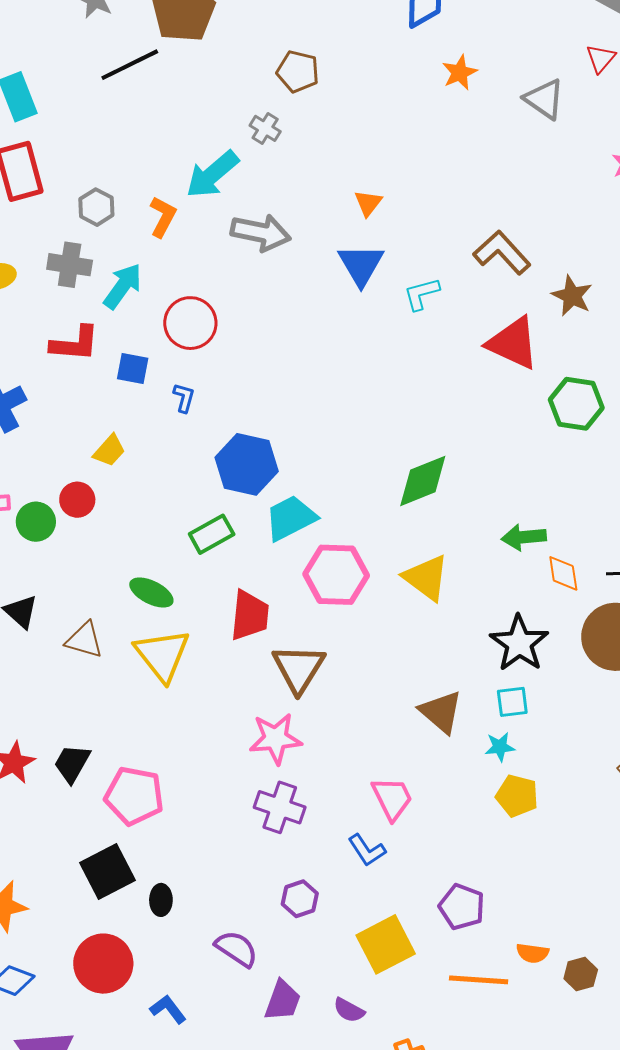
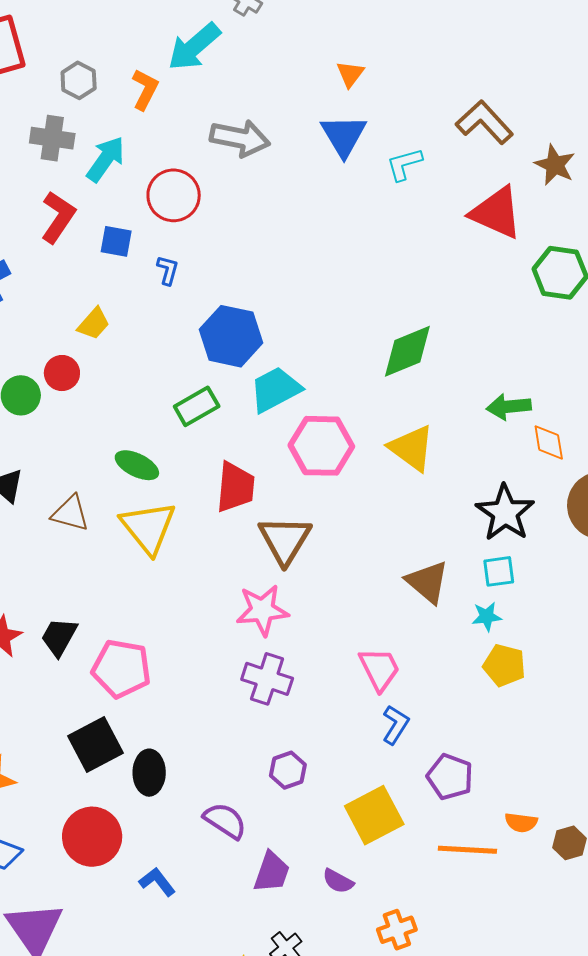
gray arrow: (261, 233) -> (240, 138), moved
red L-shape: (75, 344) -> (58, 217), turned -60
blue L-shape: (367, 850) -> (395, 725), moved, turned -114
black ellipse: (161, 900) -> (149, 773), size x1.4

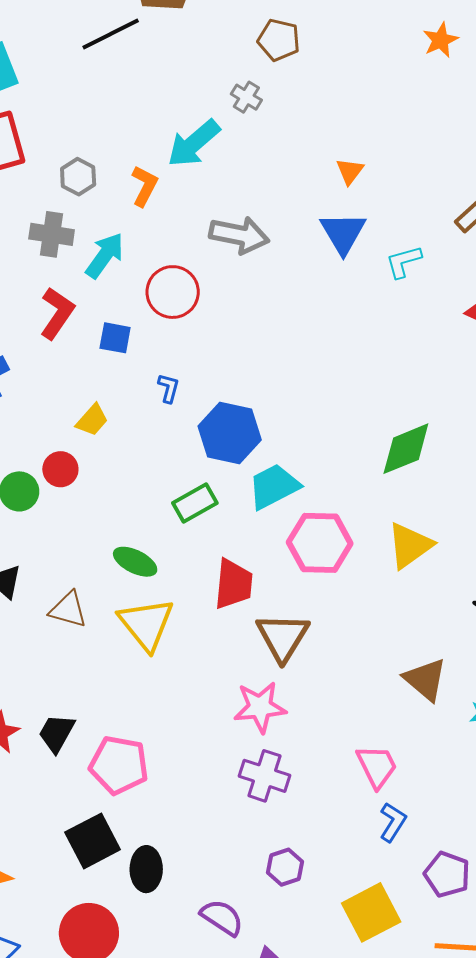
blue L-shape: (168, 270) -> (169, 388), moved
yellow triangle: (412, 448) -> (410, 545), turned 48

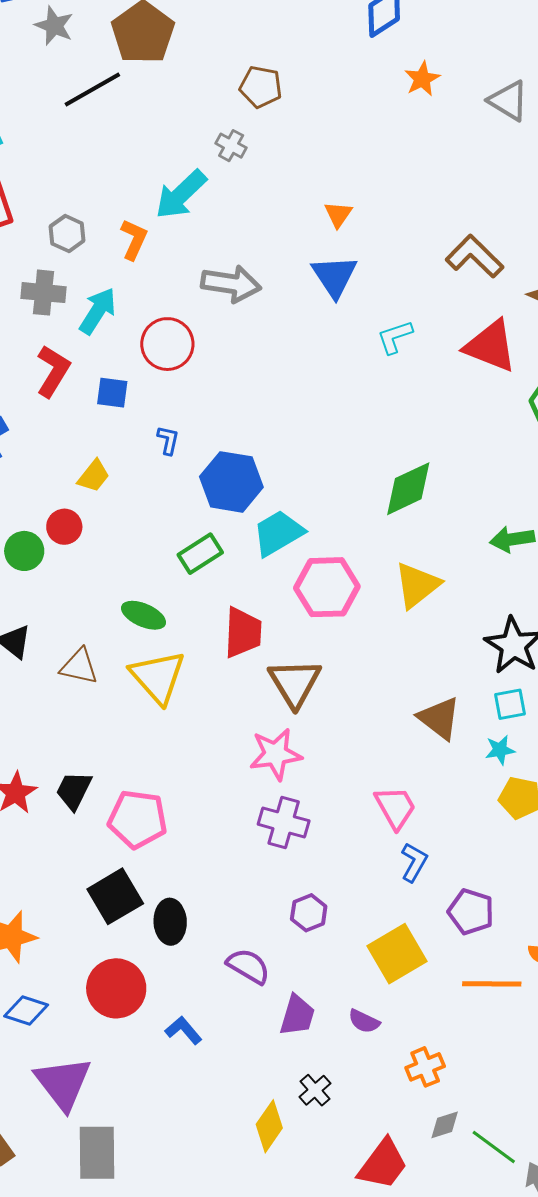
cyan L-shape: (404, 262) -> (395, 337), moved

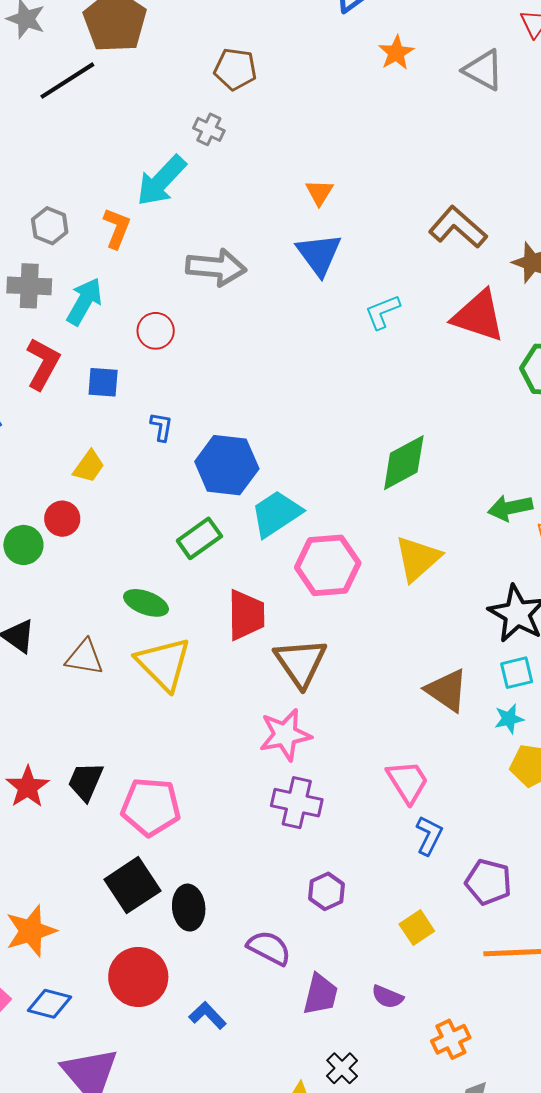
red circle: (167, 344) -> (156, 331), size x0.7
yellow square: (397, 954) -> (417, 928), size x0.6

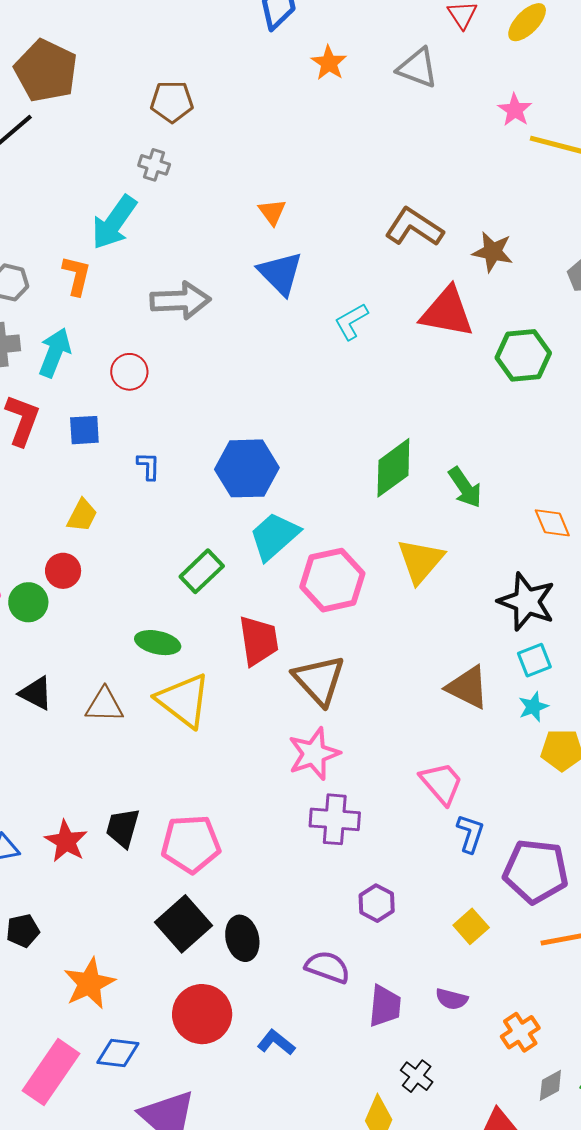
blue hexagon: (227, 465) -> (247, 468), moved
green arrow: (510, 508) -> (465, 487), moved, turned -105
purple pentagon: (488, 882) -> (536, 871), size x1.4

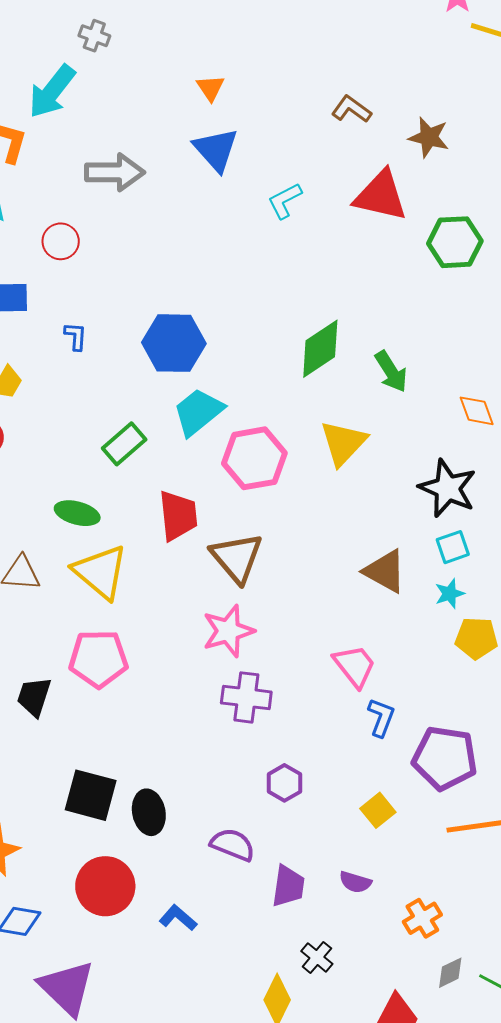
brown L-shape: (414, 227) -> (351, 109), size x0.7
pink pentagon: (191, 844) -> (98, 659), moved
black square: (184, 924) -> (91, 795), turned -36

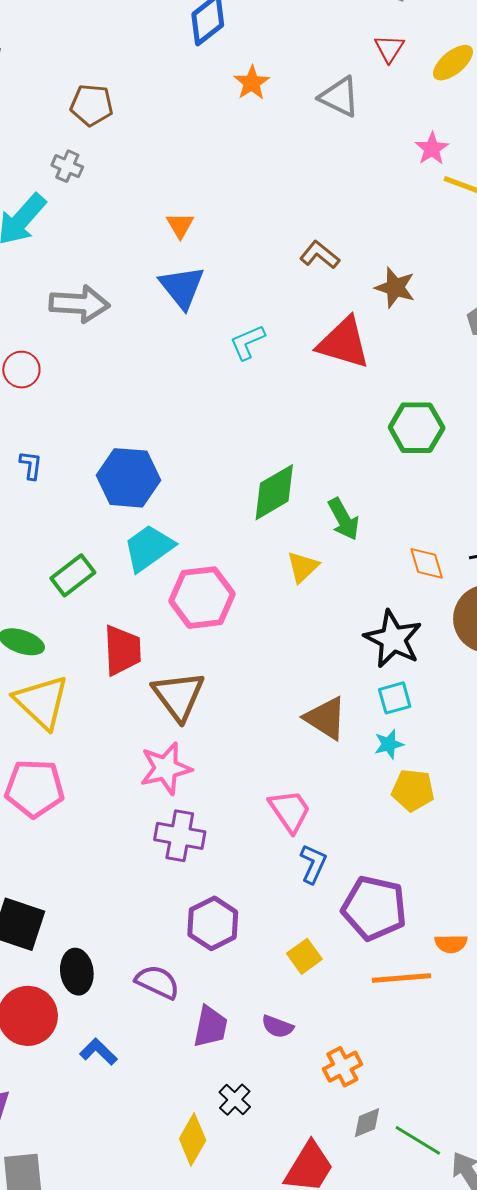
green hexagon: (455, 242) -> (417, 428), moved
yellow triangle: (343, 443) -> (303, 567), moved, size x0.7
purple hexagon: (284, 783) -> (213, 923), size x1.4
black ellipse: (149, 812) -> (77, 972), moved

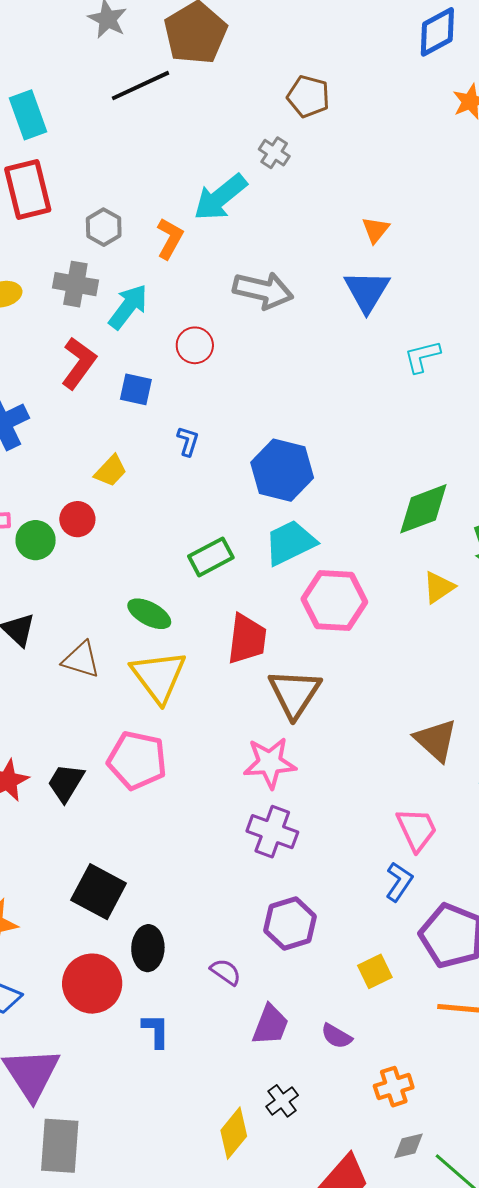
pink trapezoid: (290, 811) -> (417, 829), moved
purple semicircle: (157, 982) -> (226, 972), size x0.7
blue L-shape: (98, 1052) -> (156, 1031), turned 36

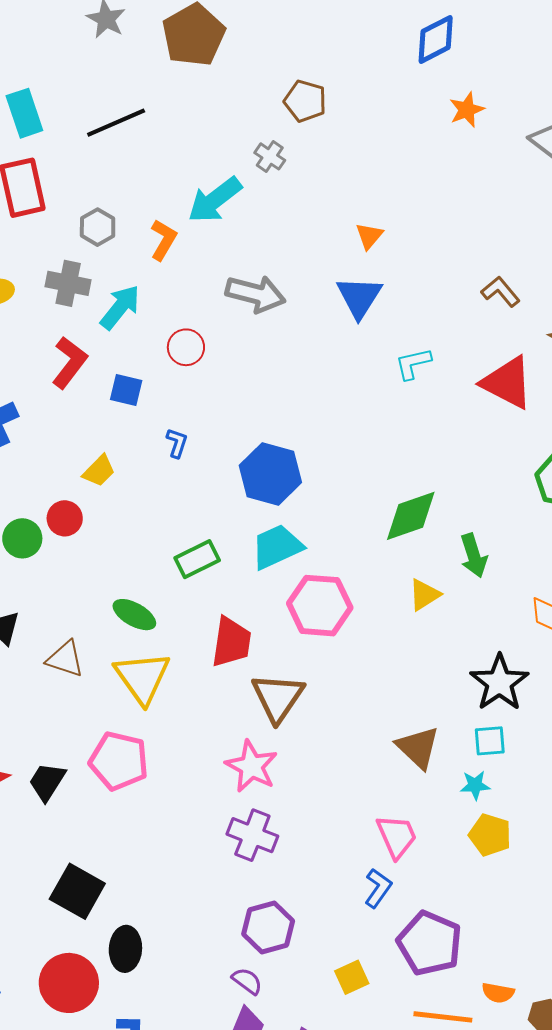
black line: (140, 86) -> (116, 123), moved
pink star: (270, 763) -> (251, 766), turned 30
purple semicircle: (226, 972) -> (247, 981), moved

